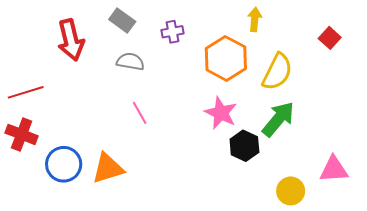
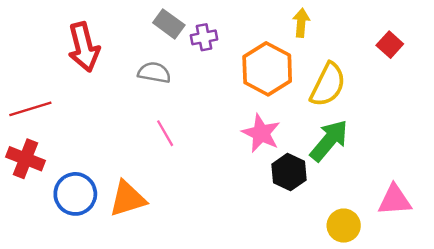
gray rectangle: (122, 20) -> (169, 24), moved

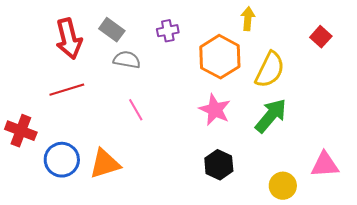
gray rectangle: (169, 24) -> (112, 30), moved
red line: (30, 109) -> (67, 90), moved
black hexagon: (289, 172) -> (219, 165), moved

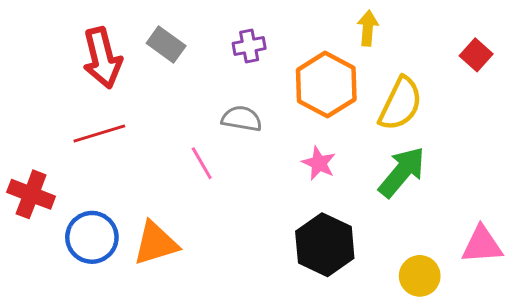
gray semicircle: (127, 60) -> (242, 119), moved
pink star: (215, 110) -> (319, 163), size x0.7
black hexagon: (219, 165) -> (325, 245), size x1.4

